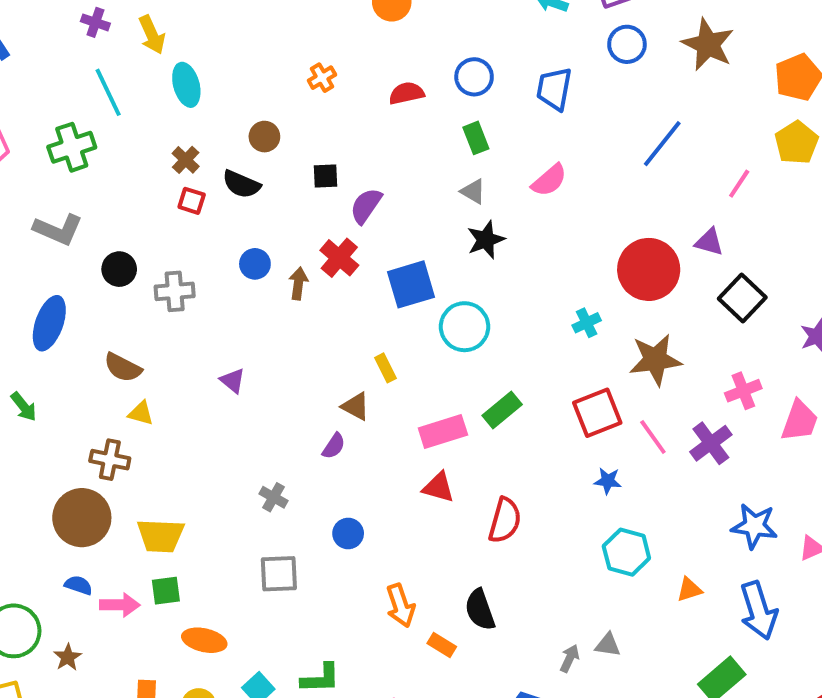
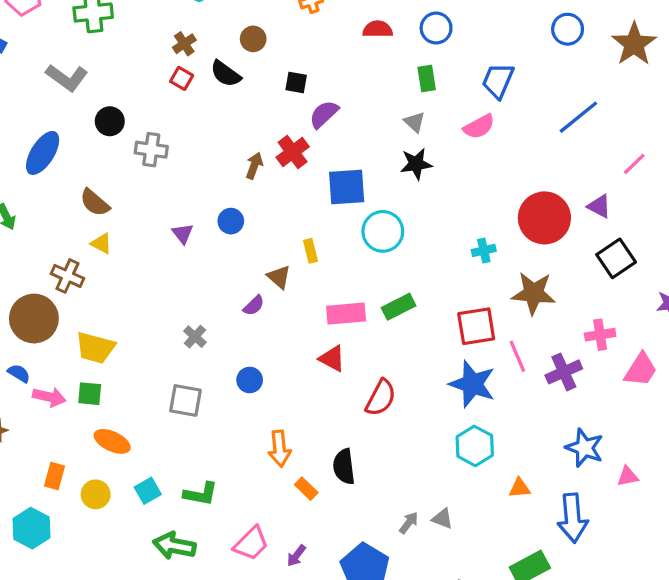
blue trapezoid: (554, 89) -> (498, 81), moved
blue circle: (255, 264) -> (231, 221), moved
blue star: (608, 481) -> (472, 384), size x2.0

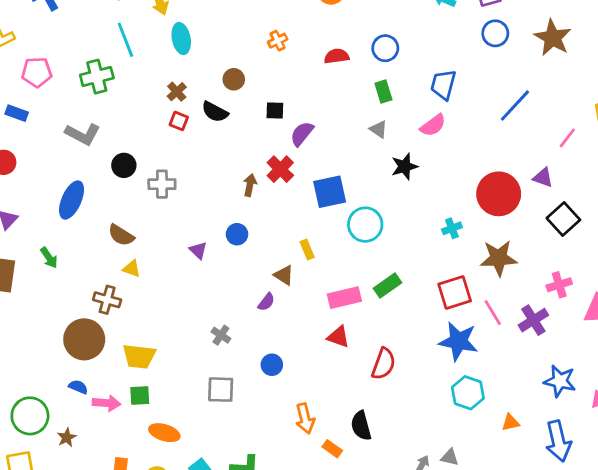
black star: (416, 164) -> (405, 166), moved

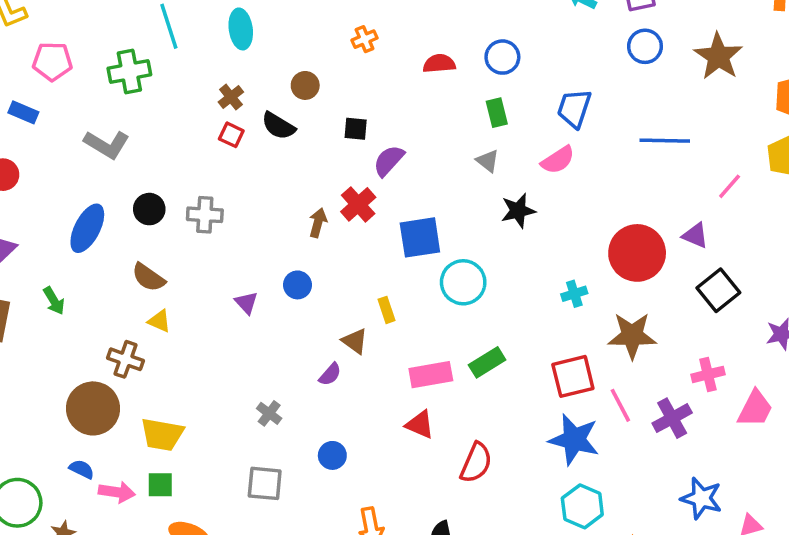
blue line: (515, 106) -> (665, 141), turned 45
black circle: (124, 165) -> (149, 209), moved

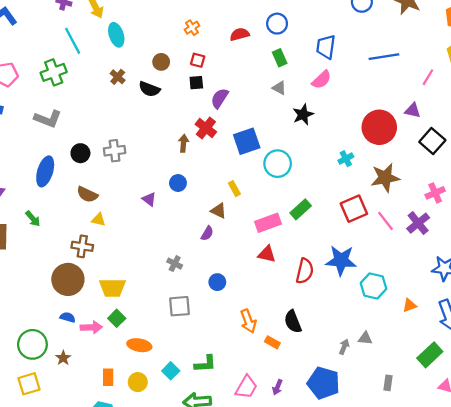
red square: (231, 135) -> (198, 60), moved
blue star: (574, 440) -> (341, 260), moved
green square: (160, 485) -> (117, 318), turned -35

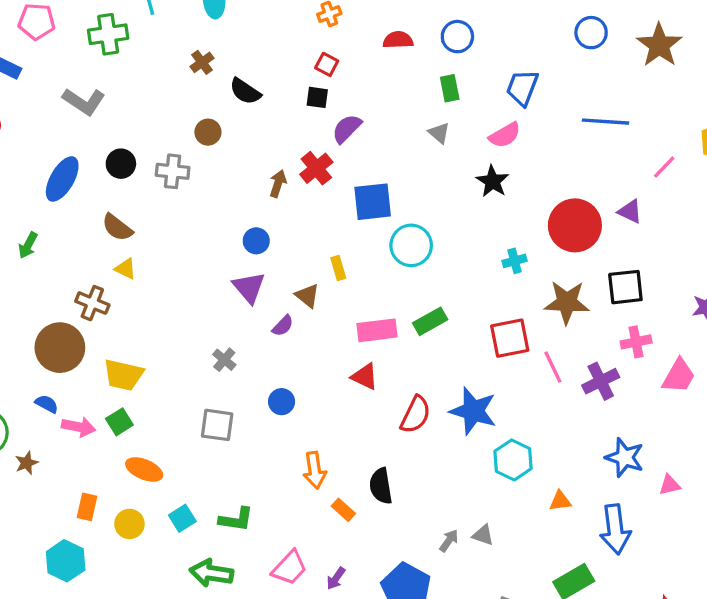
brown circle: (161, 62) -> (208, 132), moved
black star: (303, 115) -> (493, 181), moved, turned -30
black square: (432, 141) -> (625, 287), moved, turned 30
purple triangle: (149, 199) -> (249, 287), moved, size x1.5
green arrow: (33, 219) -> (28, 245), turned 56

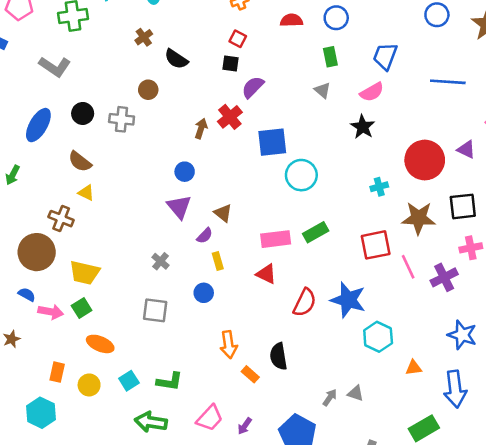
yellow rectangle: (338, 268) -> (218, 261), moved

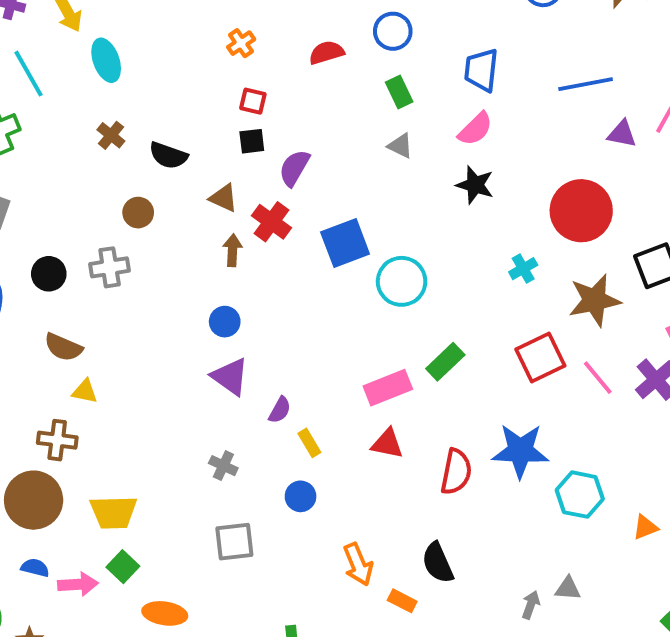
purple triangle: (466, 150) -> (622, 134), moved
brown triangle: (223, 213) -> (224, 198), moved

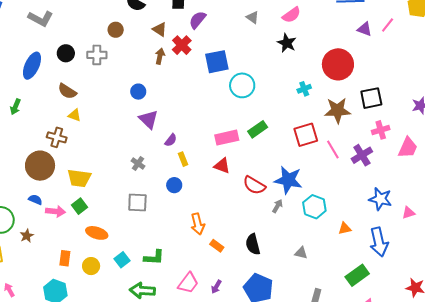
blue circle: (225, 322) -> (138, 92), moved
red semicircle: (456, 472) -> (254, 185), turned 100
black semicircle: (438, 563) -> (253, 244), moved
gray arrow: (531, 605) -> (277, 206), moved

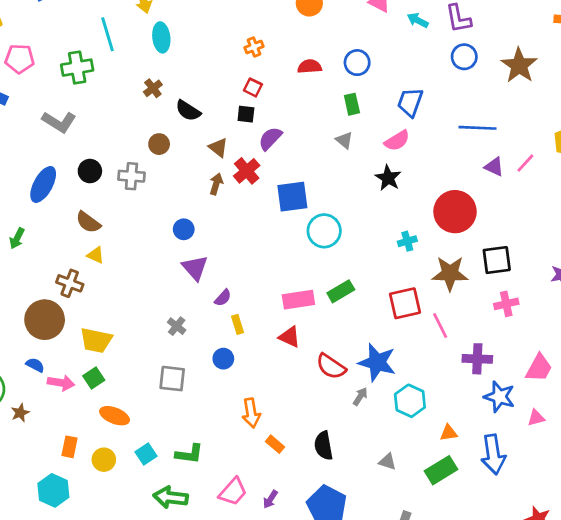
pink trapezoid: (408, 148) -> (539, 368), moved
purple cross: (362, 155) -> (477, 359), moved, turned 30
green rectangle: (357, 275) -> (441, 470), moved

